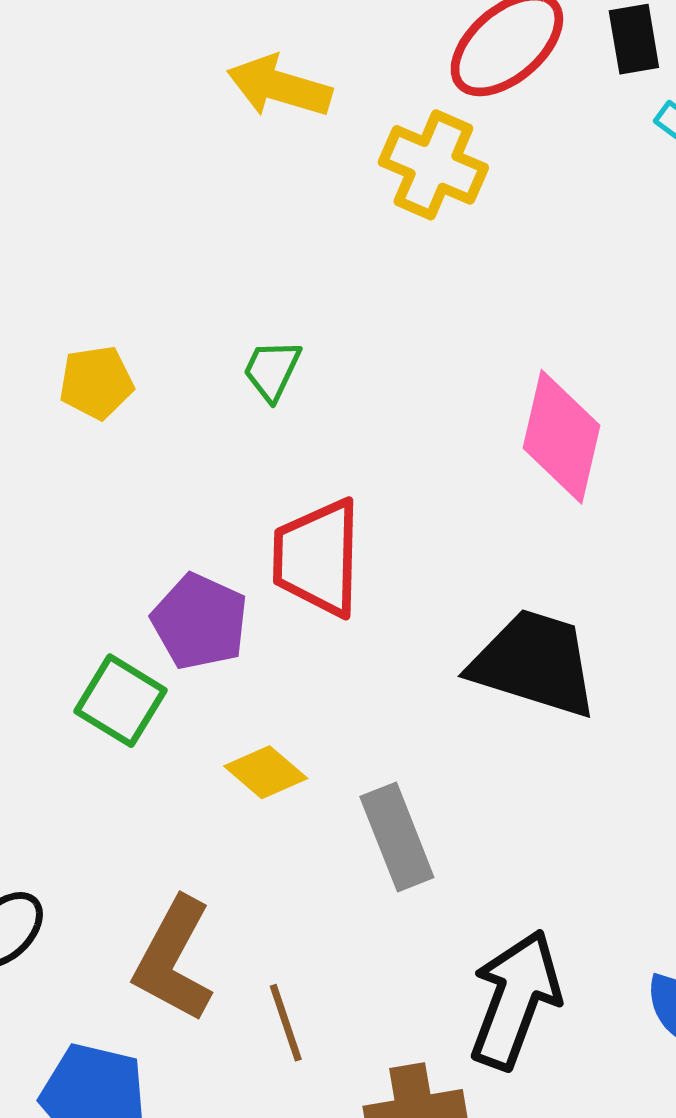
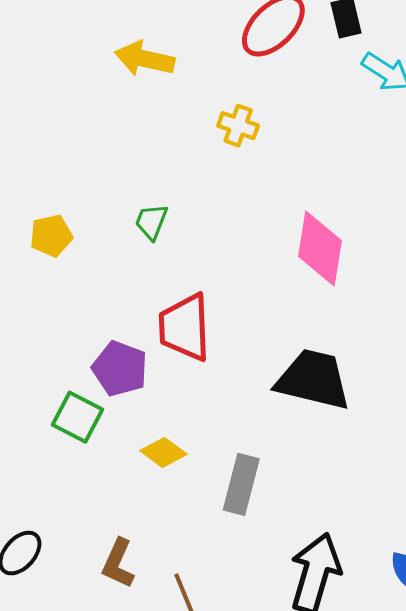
yellow cross: (433, 165) -> (238, 126), moved, size x0.7
gray rectangle: (397, 837) -> (241, 484), turned 40
brown L-shape: (174, 959) -> (118, 563), size x0.7

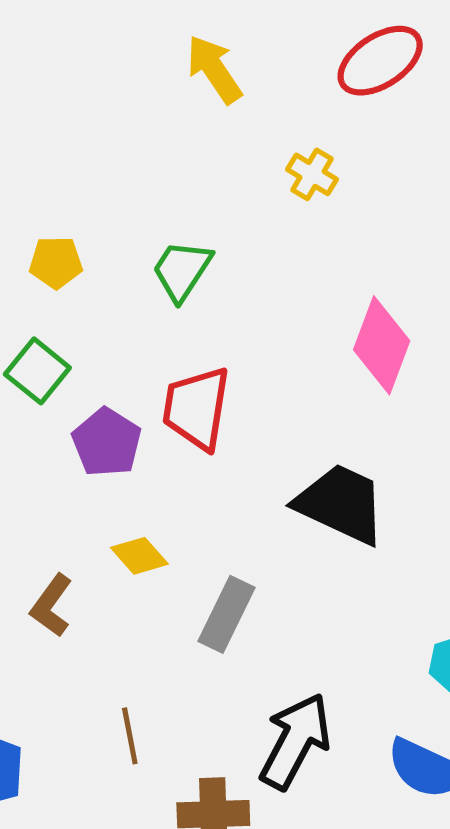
yellow arrow: (145, 59) -> (214, 69), turned 32
green trapezoid: (151, 222) -> (182, 270), size x1.4
green square: (77, 417) -> (37, 371), moved
brown L-shape: (118, 563) -> (51, 605), moved

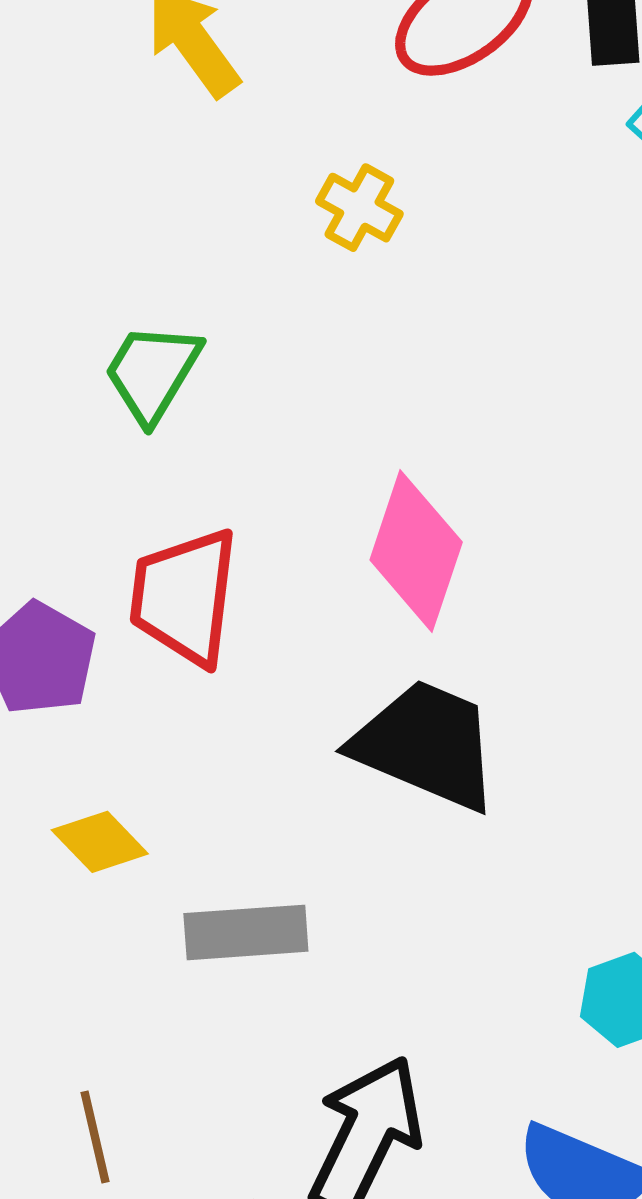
pink diamond: (382, 345) -> (416, 551), moved
gray rectangle: (227, 614) -> (246, 932), turned 62

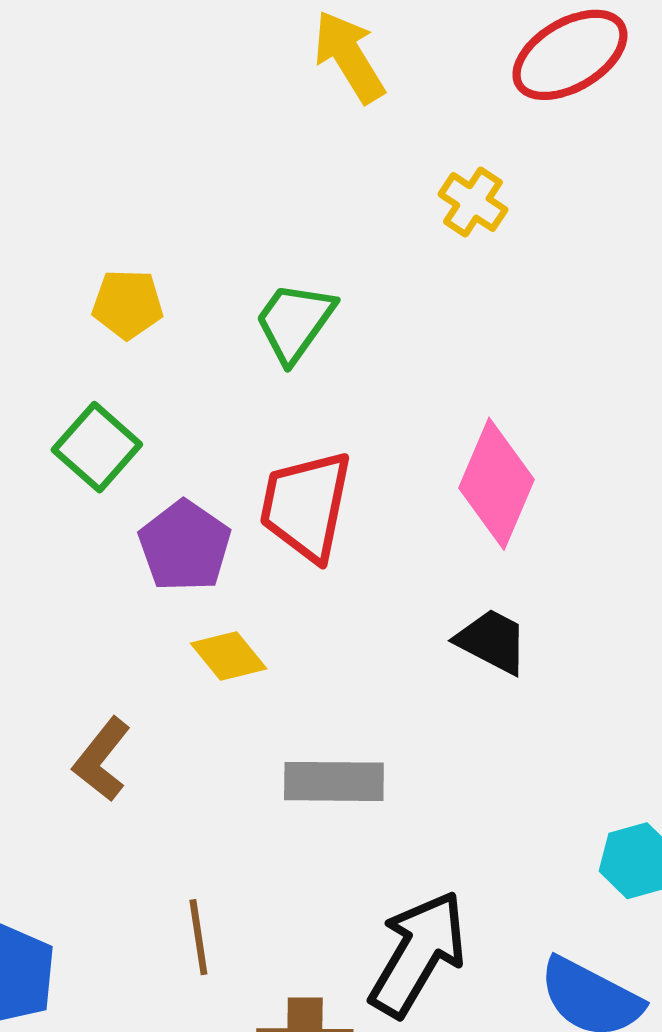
black trapezoid: (426, 745) -> (492, 641), size x0.6
yellow diamond: (100, 842) -> (229, 656), moved

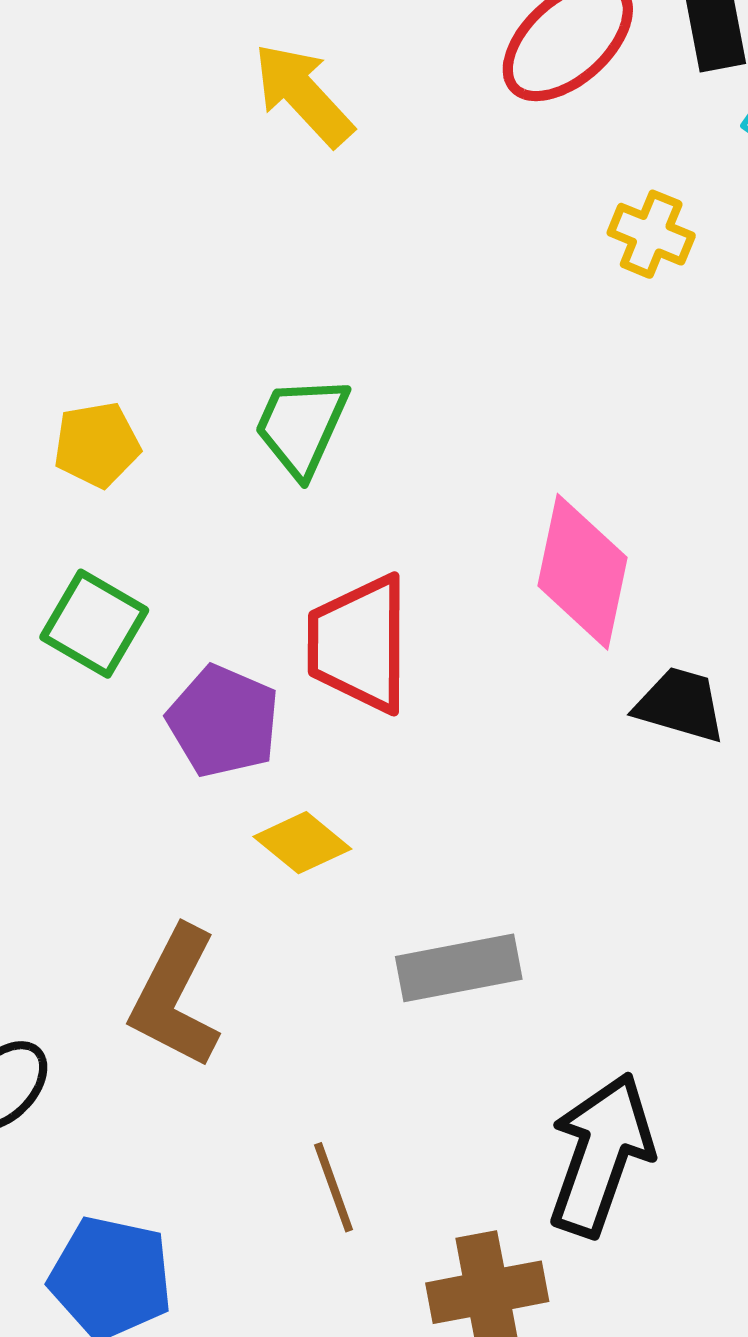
yellow cross: (473, 202) -> (651, 234), moved
black trapezoid: (492, 641) -> (680, 705), moved
brown L-shape: (102, 759) -> (175, 997), size x1.4

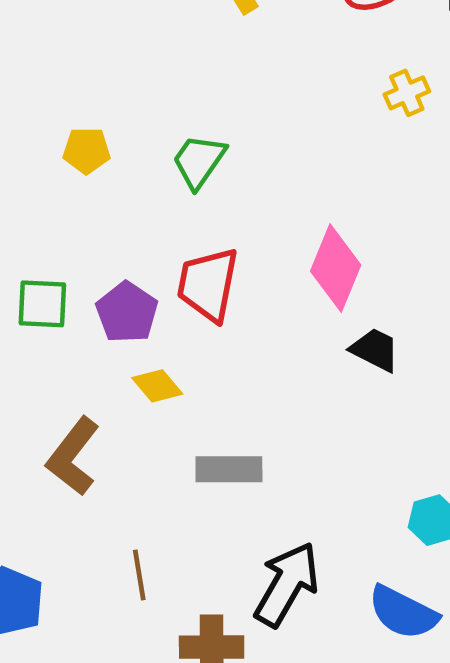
yellow cross: (651, 234) -> (407, 93), turned 33
green square: (94, 624) -> (42, 304), moved, turned -38

